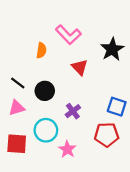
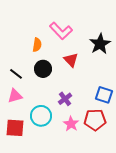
black circle: (45, 91) -> (43, 69), moved
pink star: (67, 149) -> (71, 124), moved

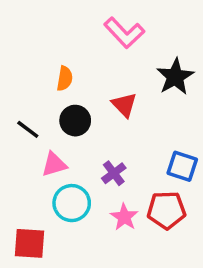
pink L-shape: (61, 31) -> (124, 33), moved
pink triangle: (15, 96) -> (54, 164), moved
red square: (15, 128) -> (30, 243), moved

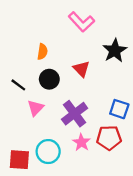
pink triangle: (54, 164) -> (36, 108), turned -30
purple cross: (114, 173) -> (75, 114), size x1.6
cyan circle: (72, 203) -> (48, 152), moved

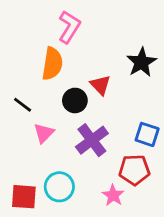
pink L-shape: (81, 22) -> (69, 27), moved, turned -105
orange semicircle: (42, 52) -> (52, 64), size x1.6
black circle: (49, 79) -> (75, 100), moved
pink star: (81, 142) -> (113, 195), moved

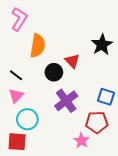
pink L-shape: (69, 27) -> (19, 19), moved
pink triangle: (44, 133) -> (16, 96), moved
cyan circle: (59, 187) -> (27, 119), moved

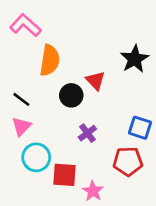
pink L-shape: (19, 19) -> (25, 25), turned -80
purple cross: (66, 101) -> (87, 133), size x0.6
pink star: (81, 141) -> (93, 191), moved
red square: (17, 142) -> (65, 175), moved

